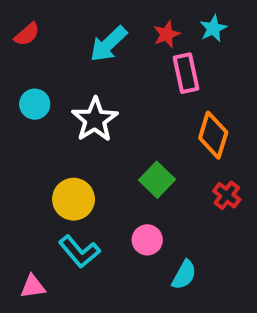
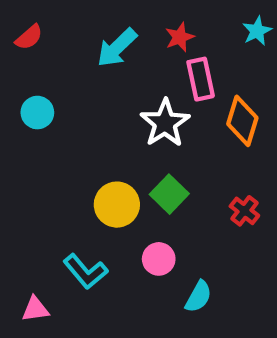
cyan star: (213, 28) -> (257, 31), moved
white star: (95, 120) -> (165, 123), moved
orange diamond: (213, 135) -> (242, 121), moved
yellow circle: (74, 199) -> (117, 205), moved

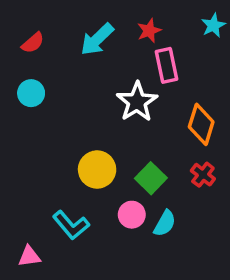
red semicircle: (29, 37) -> (33, 43), moved
orange diamond: (242, 121) -> (201, 124), moved
green square: (169, 194) -> (151, 178), moved
cyan semicircle: (198, 297) -> (165, 223), moved

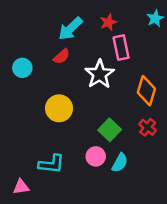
red semicircle: (33, 43) -> (62, 56), moved
yellow circle: (97, 170) -> (59, 108), moved
cyan L-shape: (71, 225) -> (51, 164), turned -44

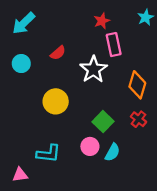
cyan arrow: (70, 29) -> (24, 23), moved

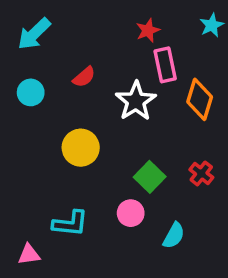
orange diamond: (137, 85) -> (200, 99), moved
cyan semicircle: (112, 152) -> (174, 236), moved

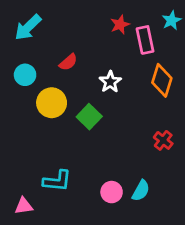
pink rectangle: (165, 65) -> (145, 40), moved
white star: (136, 101) -> (110, 82), size x0.7
yellow circle: (81, 148) -> (52, 103), moved
green square: (150, 177) -> (89, 117), moved
pink circle: (131, 213) -> (112, 192), moved

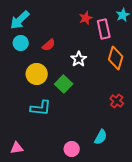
cyan circle: (25, 75) -> (21, 43), moved
cyan L-shape: (57, 181) -> (41, 108), moved
pink circle: (112, 192) -> (72, 149), moved

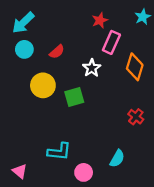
pink rectangle: (104, 29) -> (111, 42), moved, turned 36
green square: (64, 84) -> (74, 97), turned 30
cyan L-shape: (41, 108) -> (59, 152), moved
pink triangle: (17, 148) -> (20, 171), turned 48

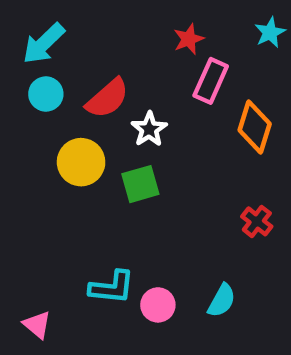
red semicircle: (57, 52) -> (107, 98), size x1.5
white star: (92, 68) -> (149, 129), moved
pink circle: (84, 172) -> (158, 305), moved

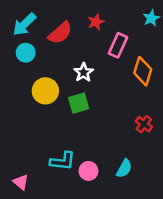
red star: (189, 39) -> (96, 22), moved
red semicircle: (107, 98) -> (60, 33), moved

